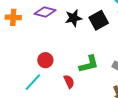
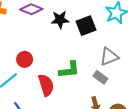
red semicircle: (69, 82) -> (46, 85), size x1.5

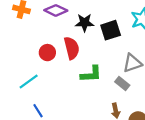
red circle: (25, 59) -> (47, 53), moved
red semicircle: (46, 85) -> (72, 48), moved

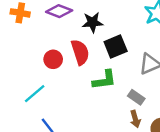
black square: (111, 30) -> (116, 46), moved
gray rectangle: (122, 83) -> (136, 97), moved

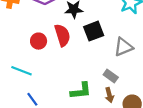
green L-shape: (104, 80) -> (81, 91), moved
cyan line: (35, 94) -> (22, 71), turned 60

